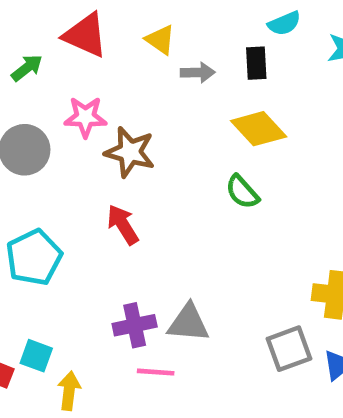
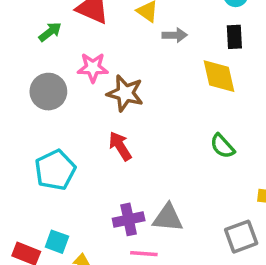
black rectangle: (256, 63) -> (234, 37), moved
yellow diamond: (259, 129) -> (219, 76), turned 30
green semicircle: (242, 192) -> (222, 146), moved

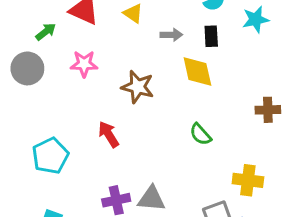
gray arrow: (175, 35) -> (171, 35), moved
gray circle: (48, 92) -> (27, 68), moved
brown star: (125, 93) -> (138, 87), moved

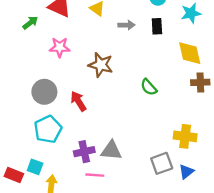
gray circle: (27, 68) -> (44, 92), moved
yellow diamond: (197, 72) -> (190, 53), moved
green semicircle: (200, 134) -> (149, 87), moved
cyan pentagon: (50, 156) -> (48, 129), moved

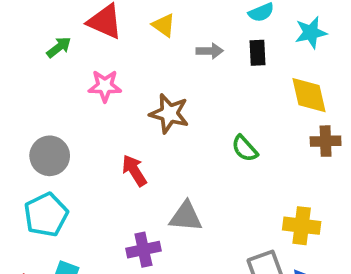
gray circle: (44, 92) -> (50, 156), moved
cyan pentagon: (48, 129) -> (46, 215), moved
gray triangle: (111, 150) -> (186, 217), moved

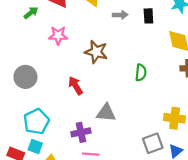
green semicircle: (245, 148) -> (141, 73), turned -133
cyan pentagon: (46, 215) -> (36, 122), moved

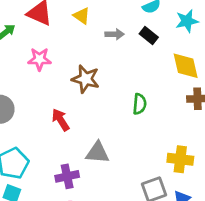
black rectangle: (148, 16) -> (149, 36), turned -48

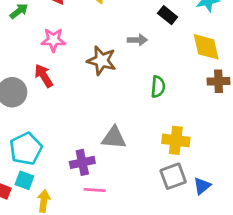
gray arrow: (115, 34) -> (137, 40), moved
red arrow: (61, 120) -> (44, 76), moved
yellow cross: (180, 159) -> (176, 140), moved

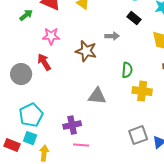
gray triangle: (114, 138) -> (97, 96), moved
yellow cross: (176, 140) -> (142, 91), moved

